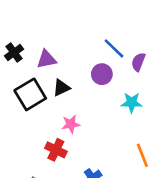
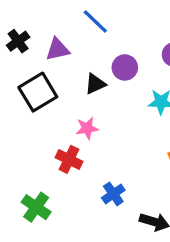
blue line: (114, 48) -> (95, 21), moved
black triangle: (61, 88) -> (95, 84), moved

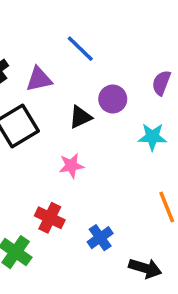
red cross: (69, 159) -> (50, 218), moved

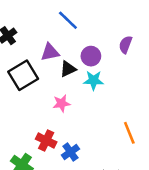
purple triangle: (39, 79) -> (50, 52), moved
cyan star: (152, 137) -> (93, 80), moved
blue cross: (100, 238) -> (70, 152), moved

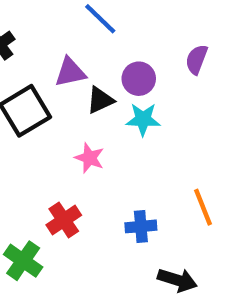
pink star: (62, 103) -> (89, 158), turned 30
red cross: (46, 140) -> (64, 220), turned 30
blue cross: (70, 152) -> (141, 226), moved, turned 30

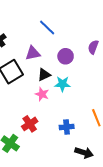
black triangle: (100, 100) -> (44, 75), moved
cyan star: (143, 119) -> (62, 84), moved

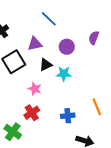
pink star: (42, 94) -> (35, 89), moved

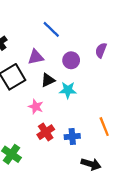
red cross: (32, 113) -> (46, 132), moved

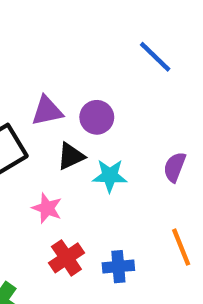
blue line: (51, 29) -> (155, 57), moved
purple semicircle: (101, 50) -> (175, 167), moved
purple circle: (71, 60) -> (97, 117), moved

